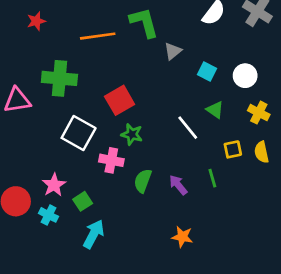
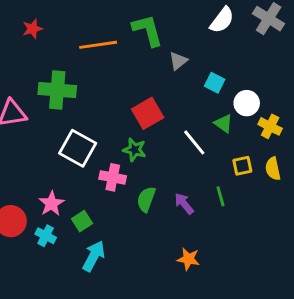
white circle: (245, 76) -> (247, 103), moved
red square: (120, 100) -> (148, 113), moved

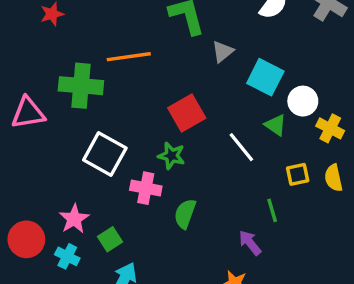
orange line: (98, 45) -> (129, 57), moved
cyan square: (215, 83) -> (265, 77), size x1.5
purple arrow: (184, 204) -> (250, 243), moved

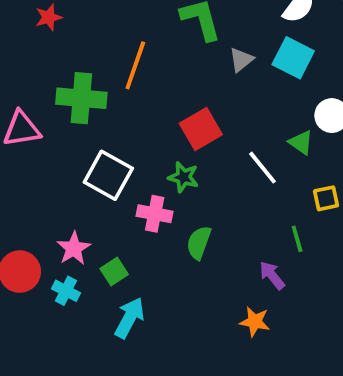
orange line: (129, 57) -> (135, 65), turned -63
cyan square: (265, 77) -> (293, 58), moved

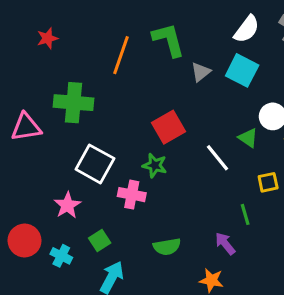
orange line: (135, 65) -> (121, 55), moved
green semicircle: (199, 243) -> (167, 247), moved, turned -120
pink star: (74, 248) -> (67, 205), moved

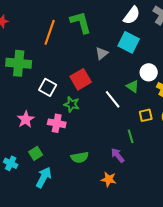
gray triangle: (201, 72) -> (102, 53), moved
white square: (95, 164) -> (48, 87), moved, size x0.7
pink star: (67, 205) -> (26, 119), moved

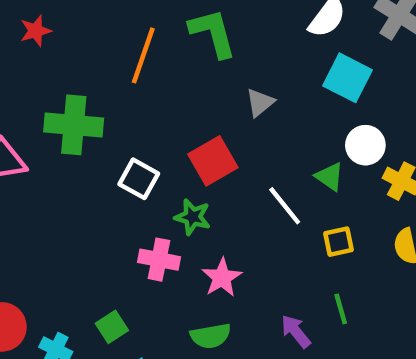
cyan square: (129, 42) -> (347, 78), moved
yellow square: (146, 115) -> (338, 242), moved
pink star: (26, 119) -> (222, 278), moved
green line: (131, 136) -> (341, 309), moved

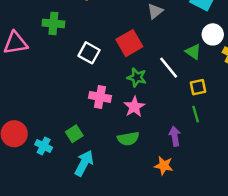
green cross: (74, 125) -> (53, 23), size x0.7
green star: (193, 217) -> (137, 77), moved
green line: (341, 309) -> (196, 114), moved
purple arrow: (296, 331) -> (175, 136), turned 30

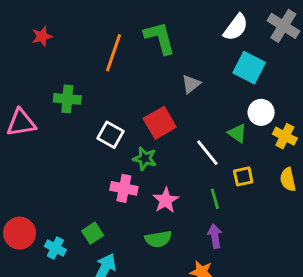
green star: (137, 77) -> (145, 159), moved
green line: (196, 114) -> (215, 199), moved

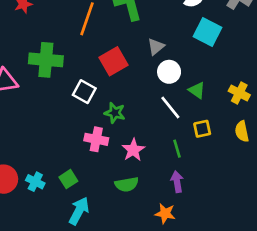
green cross: (67, 99) -> (46, 60), size x1.4
white circle: (261, 112) -> (169, 72), moved
red square: (160, 123) -> (113, 61), moved
cyan cross: (55, 248) -> (35, 182), moved

